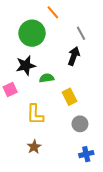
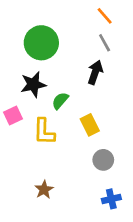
orange line: (53, 12) -> (105, 16), moved
green semicircle: (47, 78) -> (60, 101), turned -40
yellow L-shape: (35, 114) -> (44, 132), moved

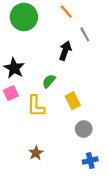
orange line: (105, 16) -> (66, 12), moved
green circle: (41, 43) -> (24, 17), moved
black arrow: (95, 72) -> (65, 51), moved
black star: (33, 85) -> (14, 68), moved, turned -30

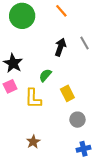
gray line: (85, 34) -> (85, 43), moved

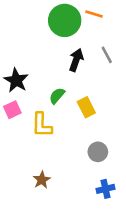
orange line: (61, 11) -> (94, 14), moved, turned -32
green circle: (22, 16) -> (65, 20), moved
yellow rectangle: (67, 93) -> (86, 107), moved

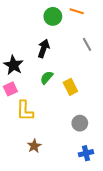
green circle: (65, 20) -> (53, 16), size x0.7
black arrow: (76, 60) -> (44, 49), moved
yellow L-shape: (42, 125) -> (25, 111), moved

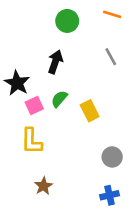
orange line: (77, 11) -> (112, 14), moved
pink square: (10, 89) -> (34, 105), moved
gray circle: (80, 123) -> (112, 157), moved

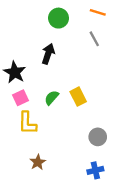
gray line: (111, 57) -> (94, 39), moved
green semicircle: (59, 99) -> (52, 98), moved
pink square: (34, 105) -> (20, 98), moved

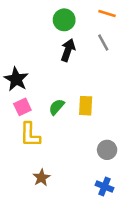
black arrow: (48, 54) -> (68, 50), moved
yellow rectangle: (78, 97) -> (86, 106), turned 30
blue cross: (95, 170) -> (105, 186), turned 35

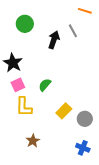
green circle: (64, 20) -> (25, 24), moved
gray line: (103, 43) -> (73, 31), moved
yellow rectangle: (86, 106) -> (64, 111), moved, turned 42

